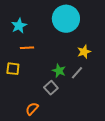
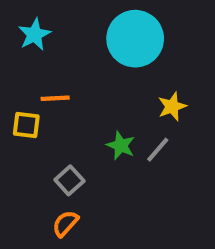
cyan star: (19, 26) -> (35, 35), moved
yellow square: (13, 69) -> (26, 125), moved
gray square: (51, 88) -> (69, 180), moved

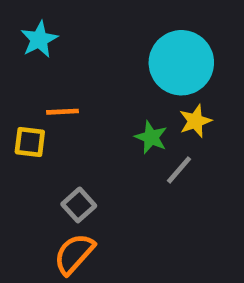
cyan circle: (135, 39) -> (181, 63), moved
green star: (121, 145) -> (151, 137), moved
orange semicircle: (65, 224) -> (74, 254), size x1.4

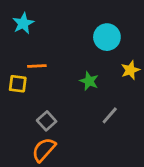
cyan circle: (181, 63) -> (107, 37), size x0.7
yellow star: (195, 121) -> (130, 70), moved
gray line: (179, 170) -> (110, 115), moved

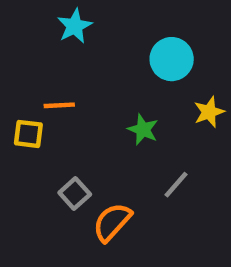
cyan star: (23, 23) -> (75, 26), moved
orange semicircle: (44, 150) -> (112, 222), moved

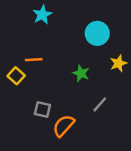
yellow square: (28, 134) -> (16, 76), turned 35
gray square: (75, 193) -> (42, 109), turned -35

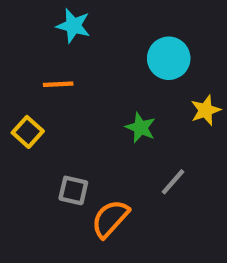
cyan star: (42, 15) -> (73, 26), turned -30
orange line: (34, 60) -> (58, 84), moved

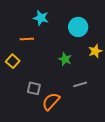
cyan star: (73, 26) -> (41, 18), moved
gray line: (173, 182) -> (80, 84), turned 32

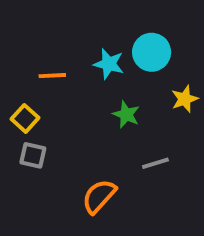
cyan star: (41, 18) -> (109, 64), moved
gray square: (34, 88) -> (33, 155), moved

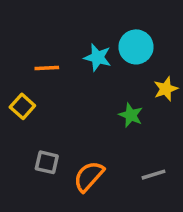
green star: (126, 115) -> (131, 115), moved
gray square: (33, 155) -> (47, 162), moved
gray line: (155, 163) -> (153, 175), moved

